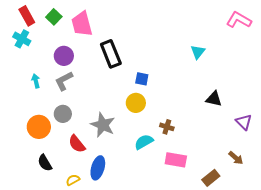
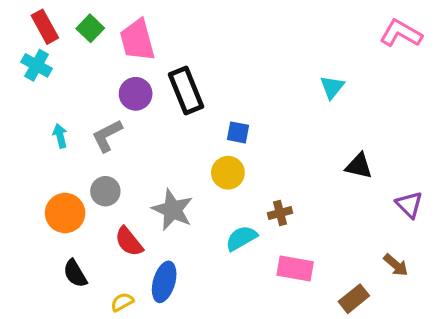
purple circle: (64, 56) -> (136, 94), moved
brown cross: (167, 127) -> (280, 213), turned -32

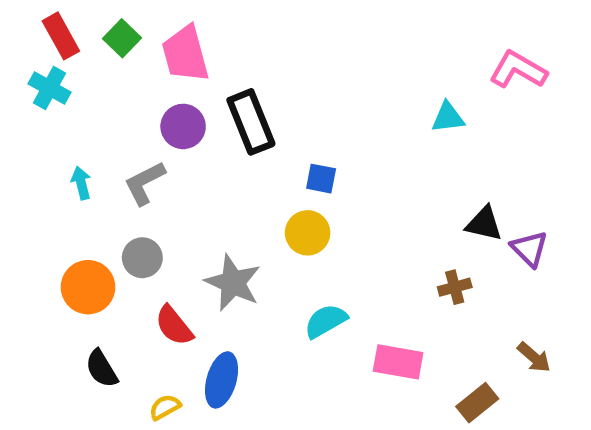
pink L-shape: (401, 33) -> (518, 70), moved
cyan triangle: (332, 87) -> (448, 117), turned 44
purple triangle: (409, 205) -> (529, 249), moved
brown cross: (280, 213) -> (455, 287), moved

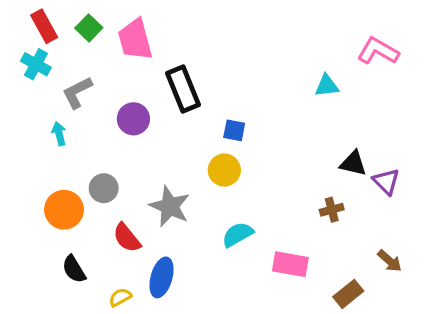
purple circle: (183, 126) -> (133, 119), moved
gray L-shape: (145, 183) -> (77, 92), moved

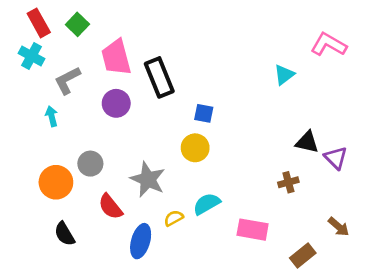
pink trapezoid: (135, 39) -> (116, 57), moved
cyan triangle: (327, 86) -> (284, 75), turned -30
yellow semicircle: (120, 297) -> (174, 218), moved

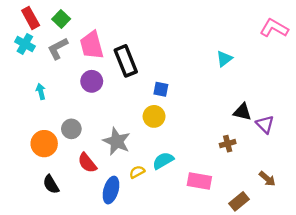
pink L-shape: (329, 44) -> (274, 28), moved
gray L-shape: (67, 80) -> (58, 48), moved

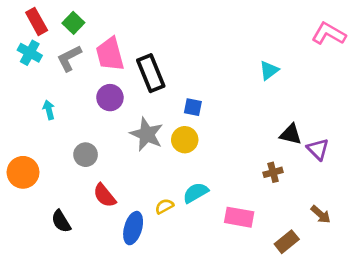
gray star: (117, 141) -> (147, 134), moved
orange circle: (44, 144) -> (23, 172), moved

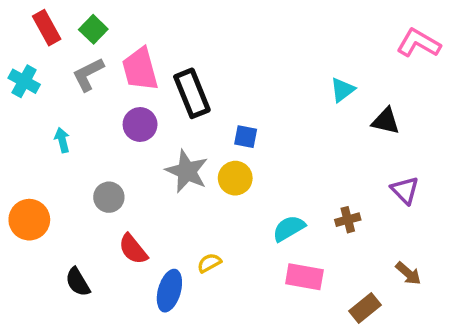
cyan cross: (30, 53) -> (24, 81), moved
black triangle: (291, 134) -> (386, 121), moved
cyan semicircle: (196, 193) -> (289, 228), moved

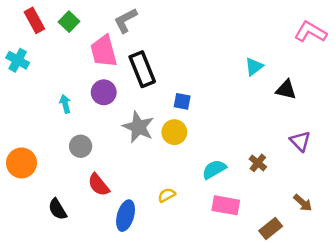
gray L-shape: (88, 74) -> (126, 20), moved
cyan arrow: (62, 140) -> (65, 104), moved
brown cross: (348, 220) -> (258, 163), turned -36
yellow semicircle: (209, 263) -> (167, 195), moved

